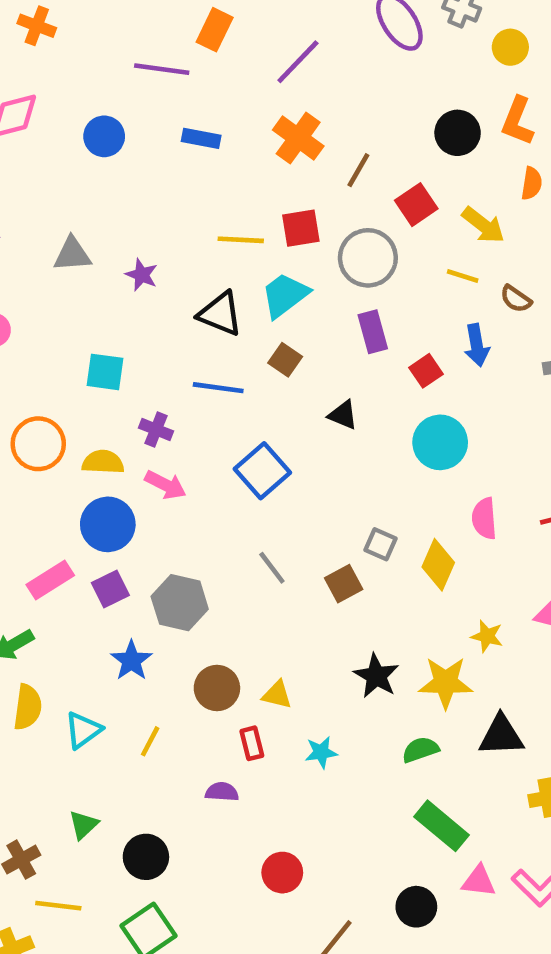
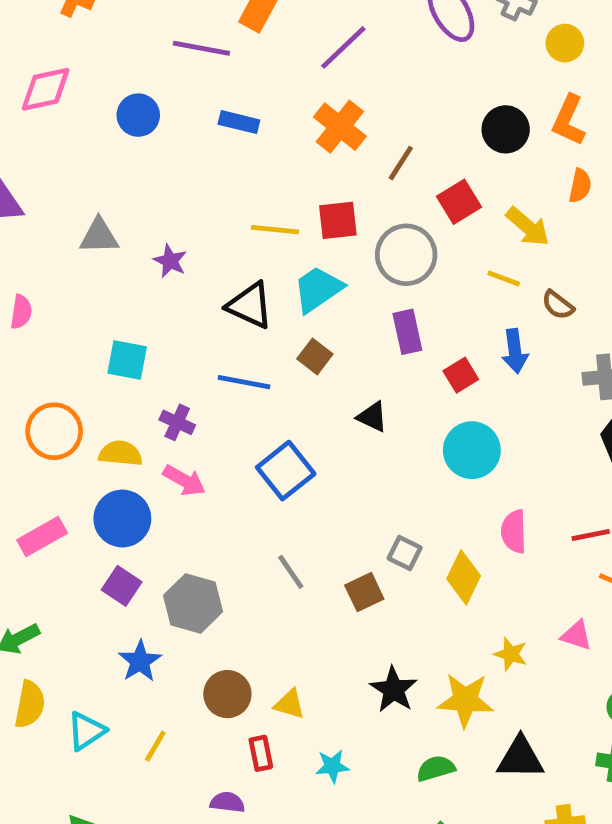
pink rectangle: (50, 580) -> (42, 537), moved
purple square: (110, 589) -> (122, 586), turned -33

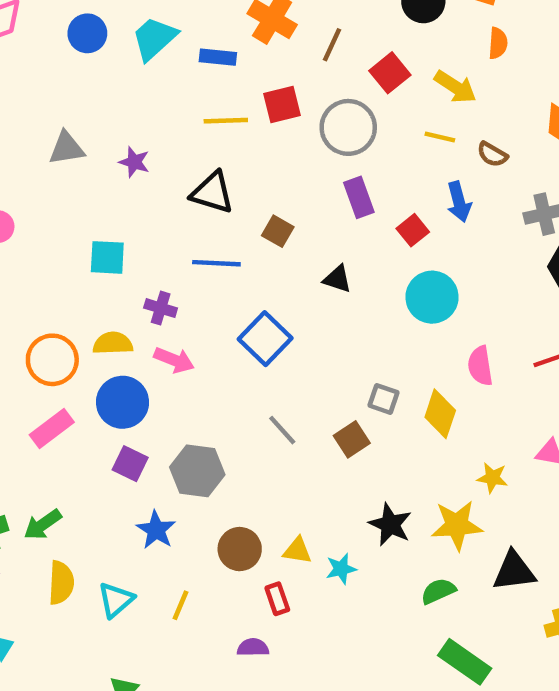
blue rectangle: (239, 122) -> (218, 57), moved
cyan trapezoid: (318, 289) -> (154, 38), moved
orange circle: (54, 431) -> (52, 360), moved
cyan star: (332, 766) -> (341, 569), moved

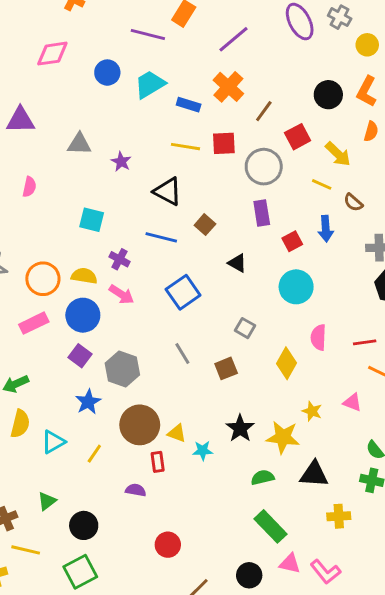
gray square: (384, 399) -> (245, 328), moved
brown circle: (240, 549) -> (140, 425), size x1.4

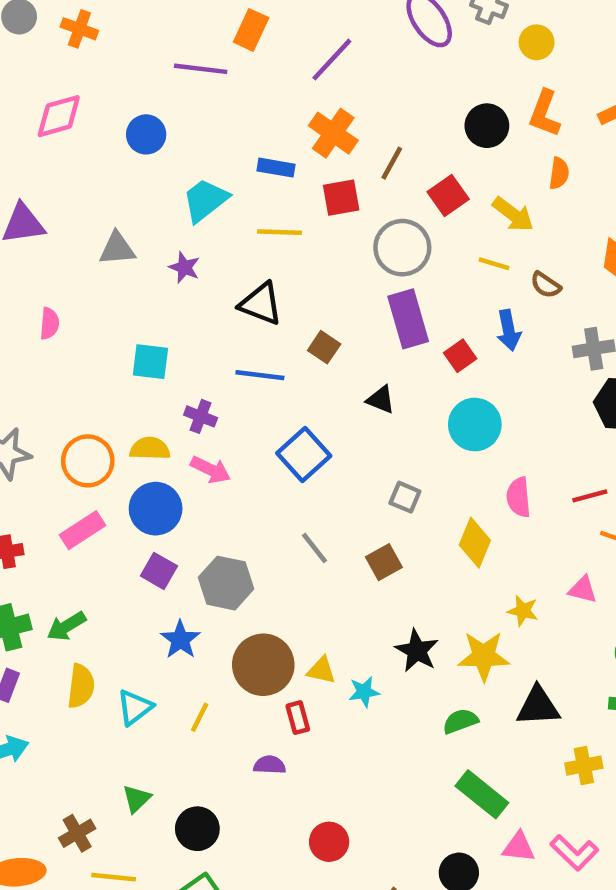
cyan trapezoid: (150, 84) -> (205, 200), moved
red square: (224, 143) -> (341, 198), moved
purple rectangle: (262, 213) -> (408, 319), size x1.4

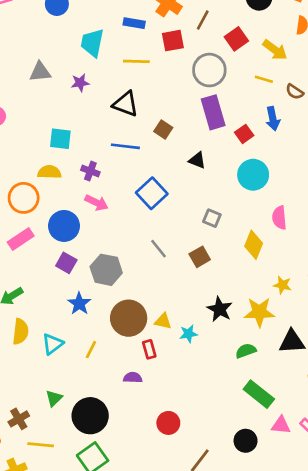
cyan trapezoid: (205, 200) -> (92, 43), turned -40
purple star: (184, 267) -> (80, 83), turned -30
yellow semicircle: (150, 449) -> (49, 172), moved
black circle: (197, 829) -> (90, 416), size x1.4

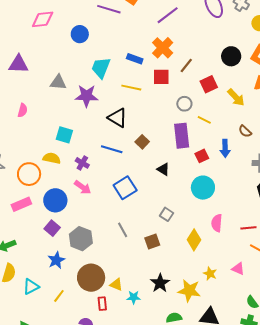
gray circle: (209, 70) -> (184, 104), size x0.6
yellow line: (264, 79) -> (204, 120), moved
purple star: (80, 83) -> (87, 96), size x1.6

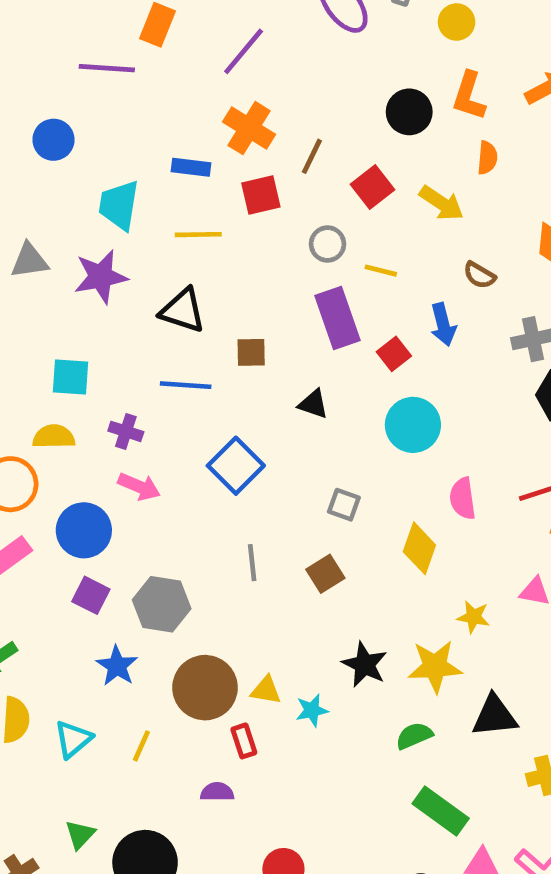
brown square: (142, 142) -> (251, 352), turned -32
gray line: (123, 230) -> (252, 563), turned 35

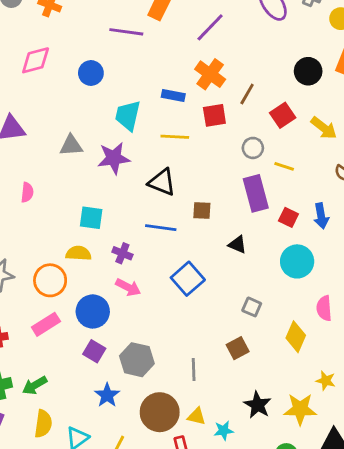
blue arrow: (443, 325) -> (321, 216), moved
red square: (394, 354) -> (288, 217), turned -30
gray line: (252, 563) -> (194, 370), moved

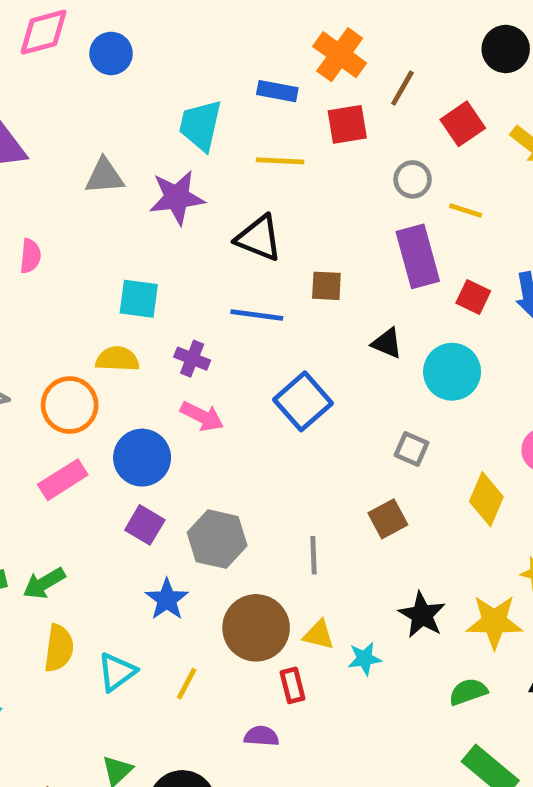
blue circle: (91, 73) -> (111, 53), moved
cyan circle: (297, 261) -> (452, 372), moved

